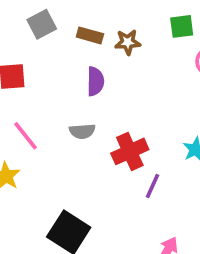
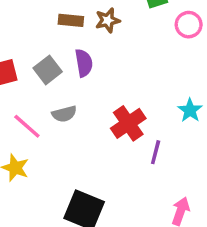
gray square: (42, 24) -> (48, 70), moved
gray semicircle: (82, 131) -> (64, 114), moved

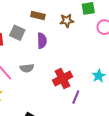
brown star: (108, 20) -> (67, 21), moved
gray square: (48, 70) -> (17, 33), moved, turned -35

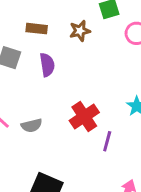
gray semicircle: (27, 68) -> (32, 125), moved

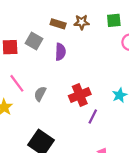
brown star: (80, 31) -> (82, 22), moved
gray semicircle: (32, 125) -> (40, 94), turned 120

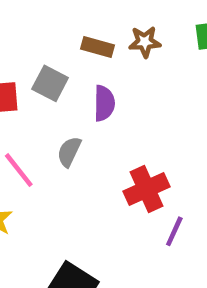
gray semicircle: (40, 94) -> (69, 152), moved

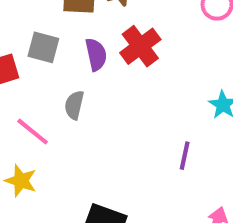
red cross: (146, 189) -> (140, 46), moved

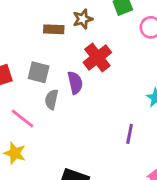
gray square: (43, 47) -> (39, 72), moved
purple semicircle: (96, 54) -> (75, 83), moved

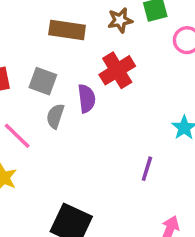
brown star: (83, 19) -> (120, 20), moved
brown rectangle: (54, 29) -> (67, 30), size x1.4

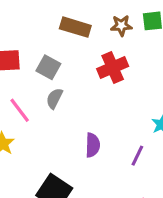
purple semicircle: (87, 99) -> (93, 145), moved
purple line: (147, 169) -> (137, 156), moved

